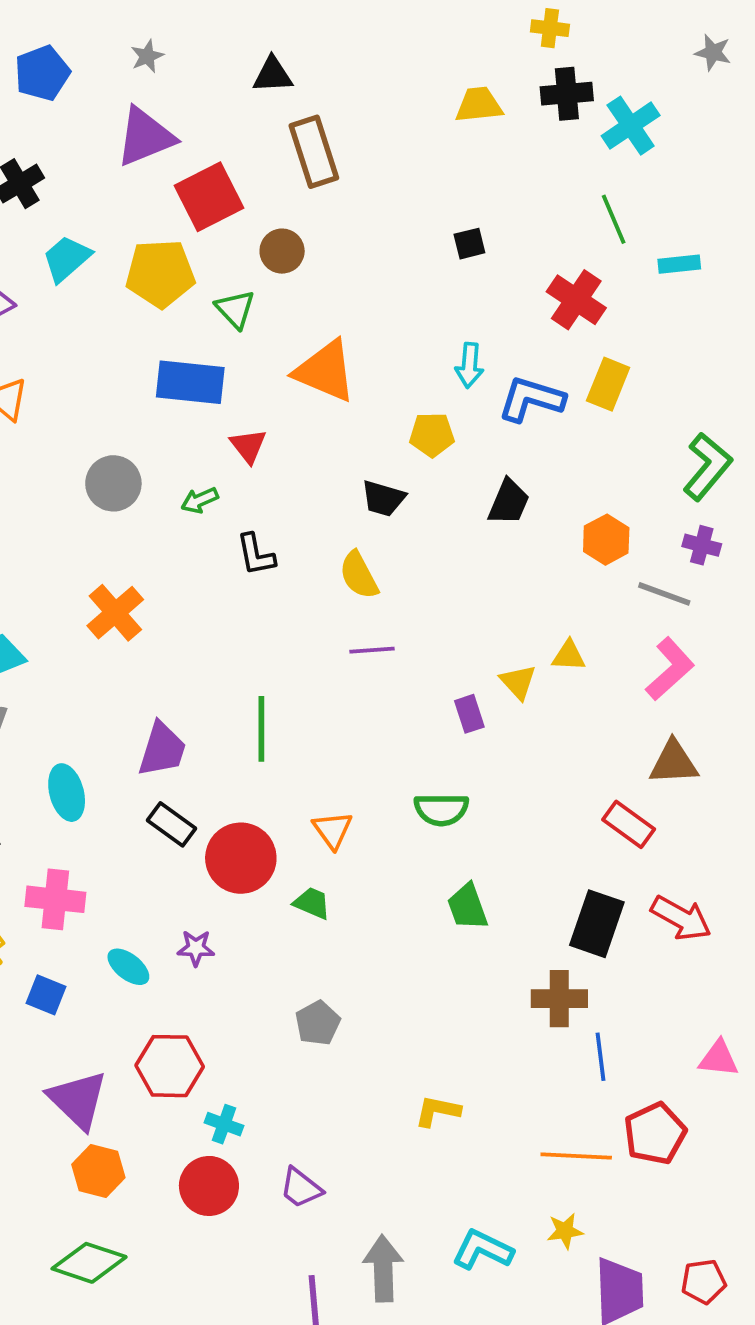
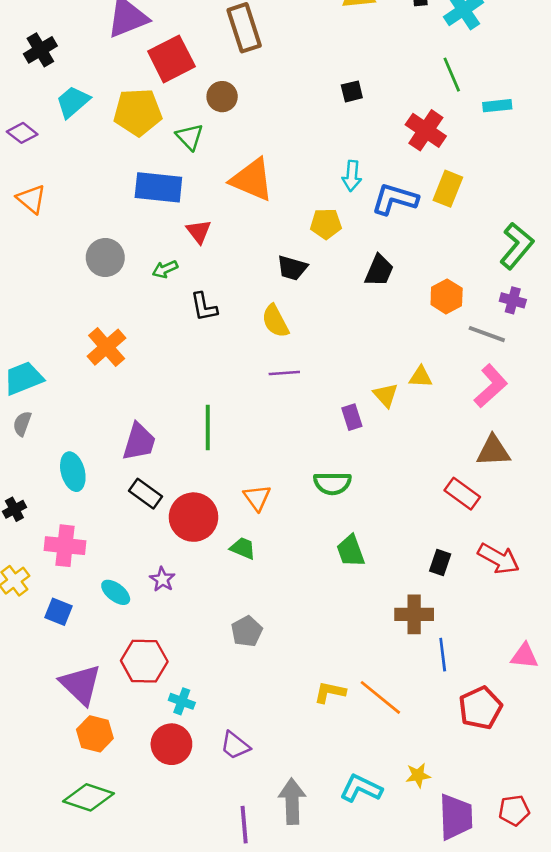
black rectangle: (597, 924) -> (440, 563), size x0.6
purple star: (196, 948) -> (162, 579), turned 30
orange line: (576, 1156) -> (380, 697), moved, turned 36

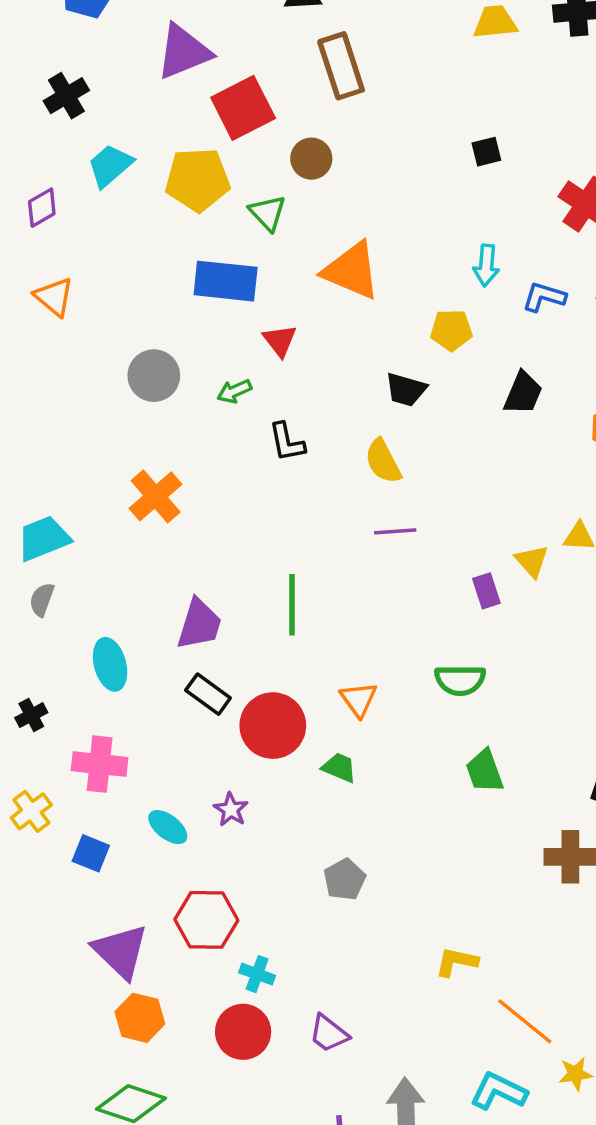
purple diamond: (22, 133) -> (42, 208), turned -68
blue L-shape: (395, 199) -> (544, 297), size x0.7
orange line: (380, 697) -> (525, 1021), moved

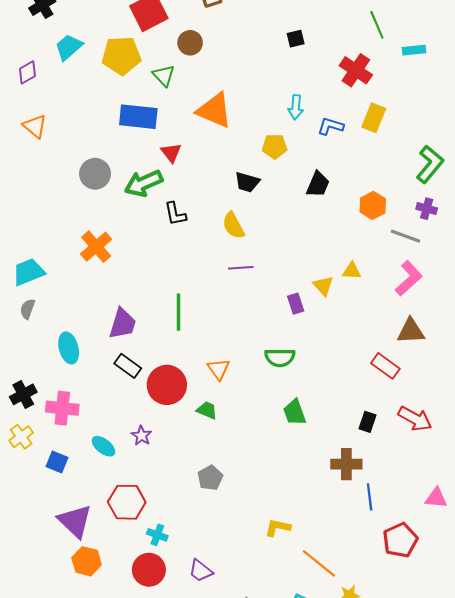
green arrow: (234, 391) -> (144, 183), size x1.8
black cross: (31, 715) -> (23, 394), moved, size x1.4

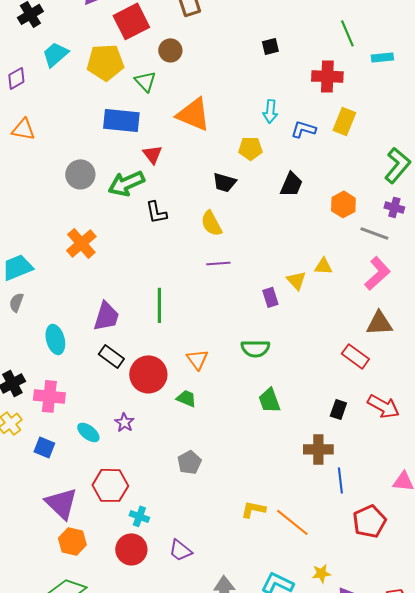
red cross: (356, 70) -> (327, 76), turned -32
orange triangle: (35, 126) -> (23, 129), turned -30
orange line: (319, 563) -> (292, 522), moved

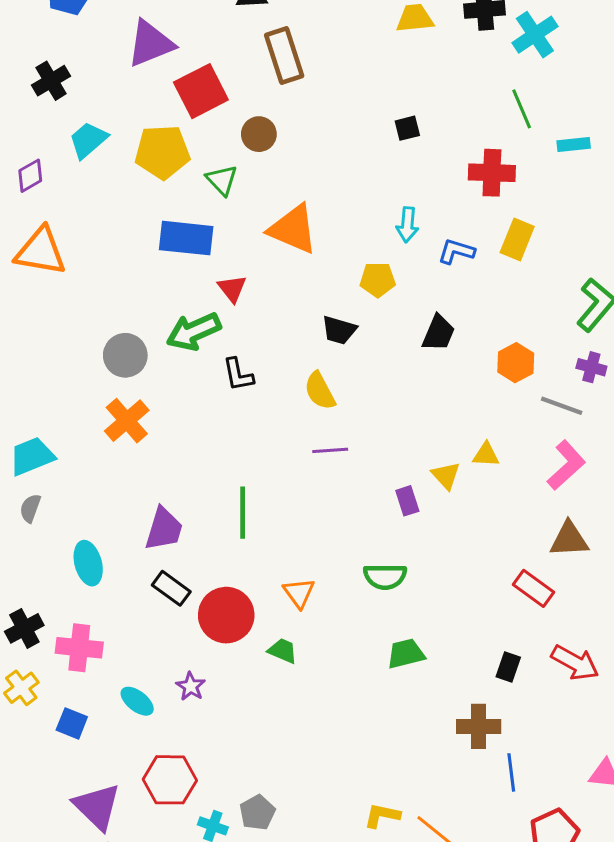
orange triangle: (23, 129) -> (41, 251), size x1.5
gray circle: (80, 174) -> (125, 355), moved
green trapezoid: (269, 400) -> (406, 654), turned 96
gray pentagon: (189, 462) -> (257, 813), moved

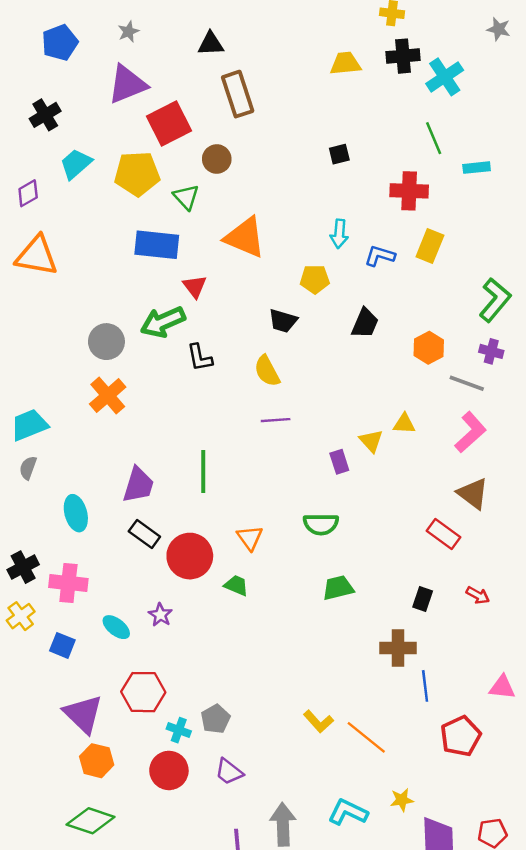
brown triangle: (569, 539) -> (473, 494), turned 40
red arrow: (575, 663) -> (478, 595), size x0.6
yellow L-shape: (382, 815) -> (318, 721), turned -144

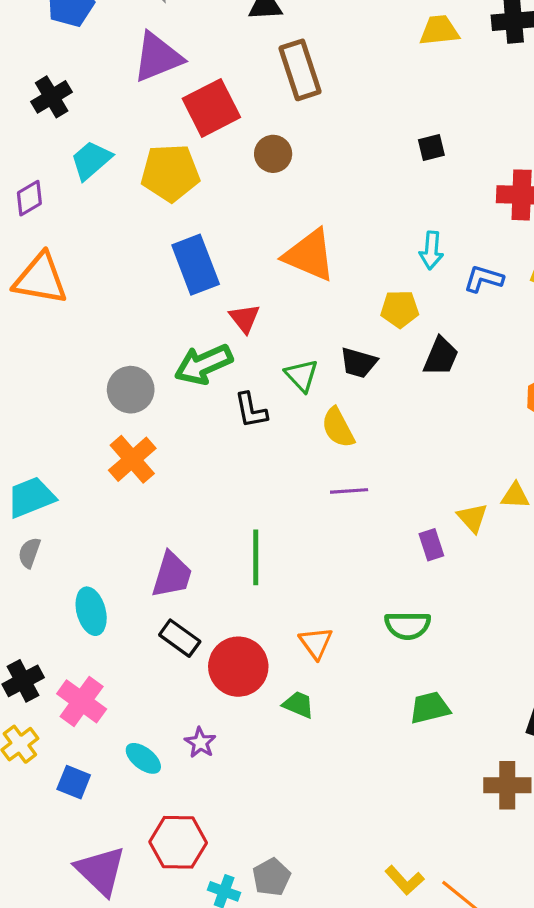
green triangle: (186, 197) -> (302, 375), moved
blue rectangle: (157, 245) -> (196, 265), turned 63
black trapezoid: (365, 323) -> (441, 356), moved
pink cross: (68, 583) -> (82, 701), turned 30

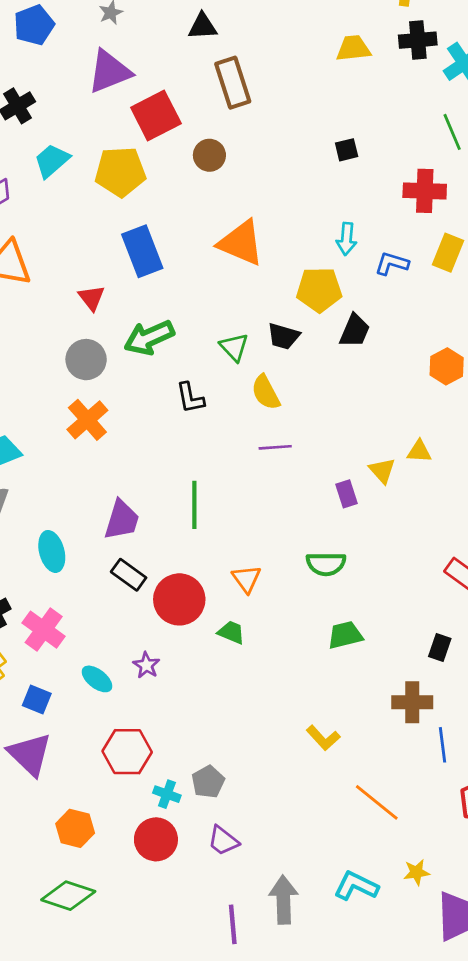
yellow pentagon: (400, 309) -> (319, 290), size x1.4
red triangle: (245, 318) -> (92, 298), moved
black L-shape: (251, 410) -> (190, 398), moved
purple triangle: (101, 871) -> (30, 754), moved
yellow L-shape: (404, 880) -> (323, 738), moved

